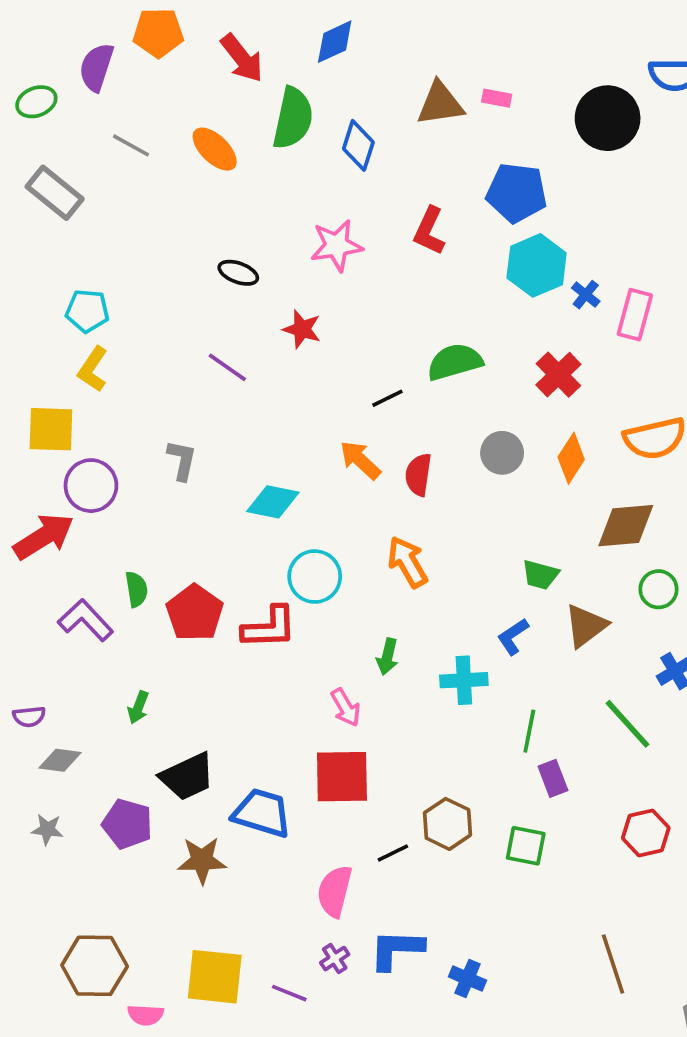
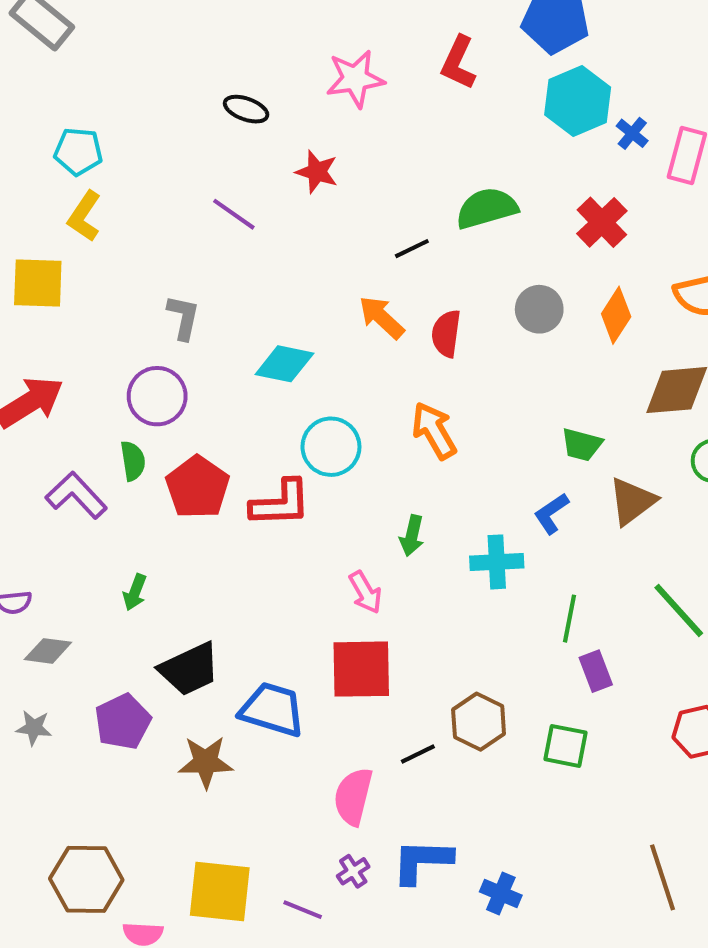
purple circle: (91, 486) -> (157, 396), moved
purple pentagon: (127, 824) -> (123, 722), turned 30

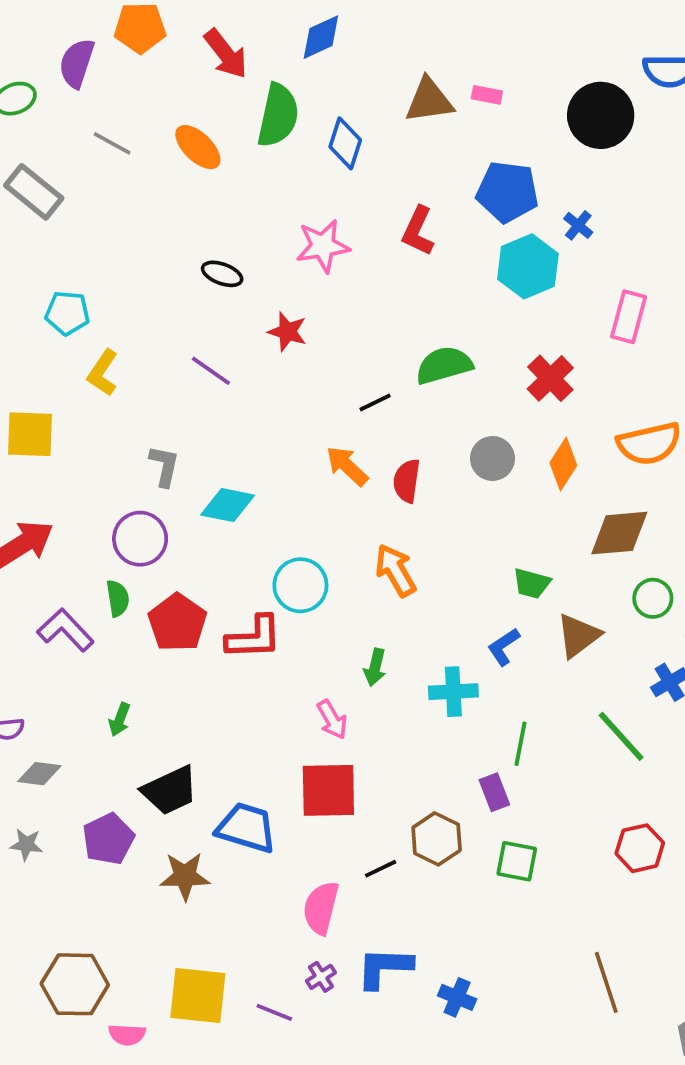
blue cross: (632, 133) -> (578, 225), moved
yellow L-shape: (84, 216) -> (103, 373), moved
cyan diamond: (284, 364) -> (228, 505), moved
purple rectangle: (596, 671) -> (494, 792), moved

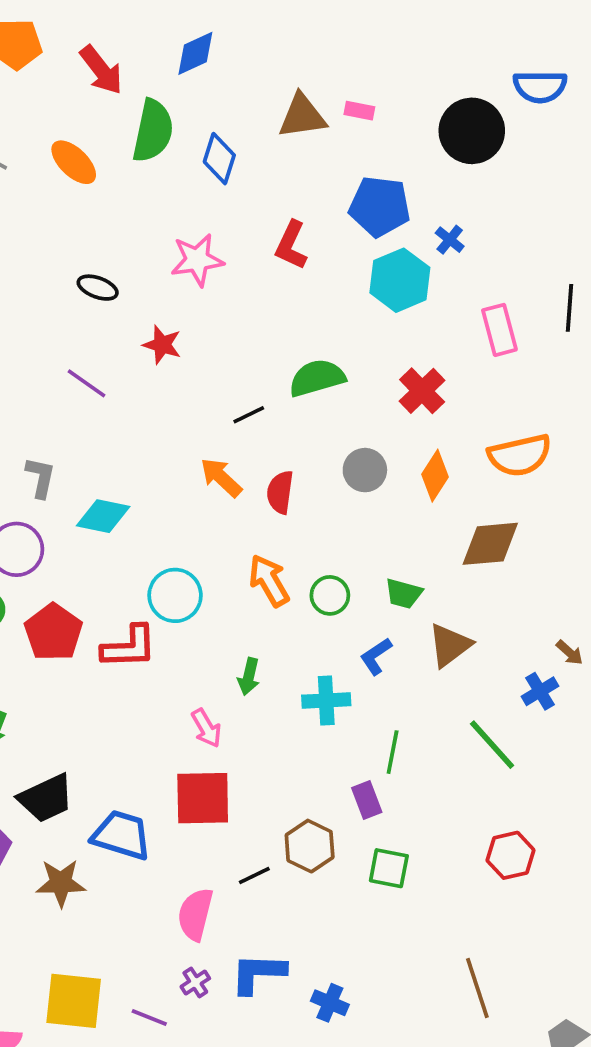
pink rectangle: (629, 317) -> (499, 330), turned -30
green circle: (653, 598) -> (330, 595), moved

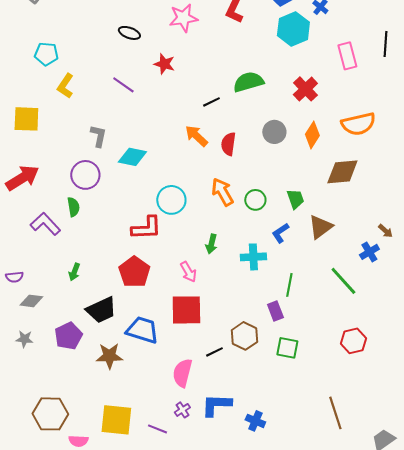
green trapezoid: (404, 594) -> (295, 199), turned -125
red pentagon: (53, 632) -> (134, 272), moved

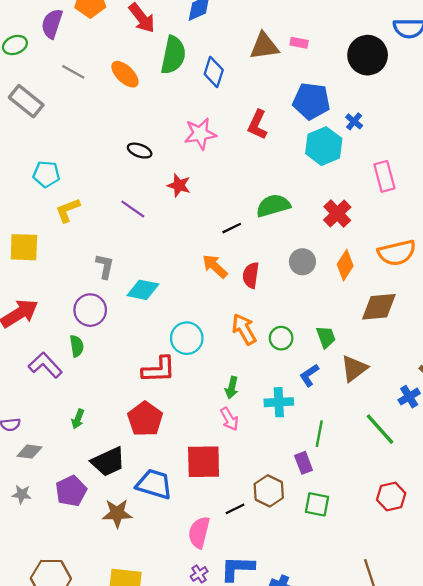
yellow L-shape: (65, 86) -> (68, 210), turned 35
pink arrow: (188, 272) -> (229, 419), moved

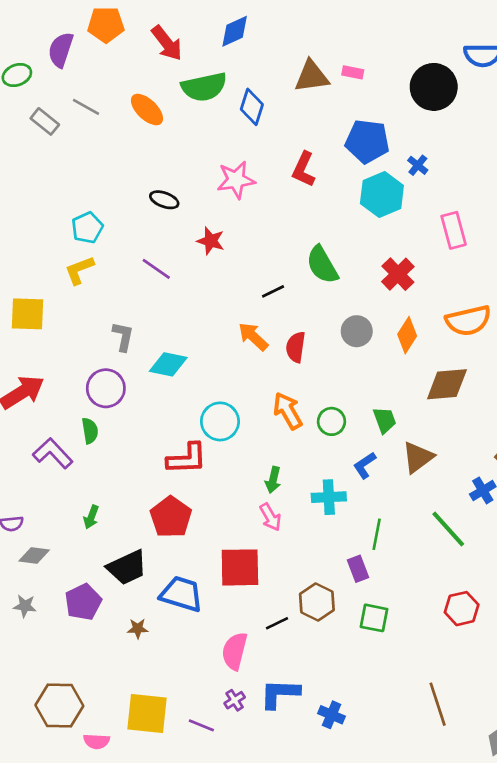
green semicircle: (173, 55) -> (204, 87), turned 66
gray rectangle: (26, 101) -> (45, 121), moved, size x0.7
cyan pentagon: (46, 174) -> (87, 228), moved, turned -30
green semicircle: (273, 206) -> (322, 265), turned -104
brown star: (117, 513) -> (138, 629), size x0.6

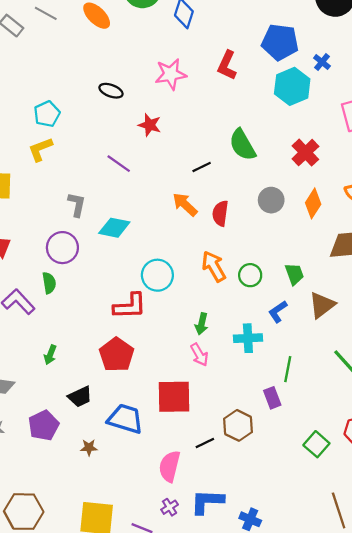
purple line: (156, 269) -> (119, 164), moved
black trapezoid: (127, 567) -> (80, 397), size x0.7
green square: (374, 618) -> (316, 444), moved, turned 30

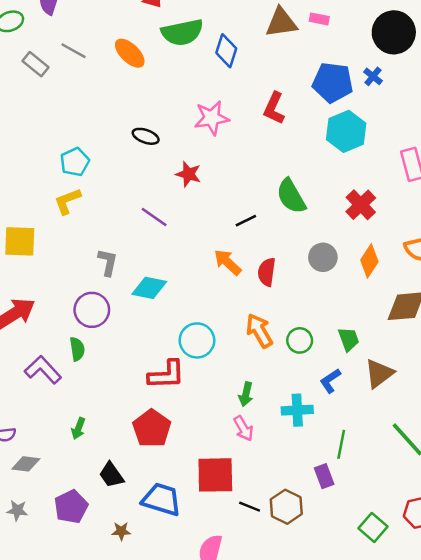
blue cross: (322, 62) -> (373, 76), moved
black trapezoid: (80, 397) -> (111, 475), turned 80
black line: (205, 443) -> (250, 507), moved, turned 48

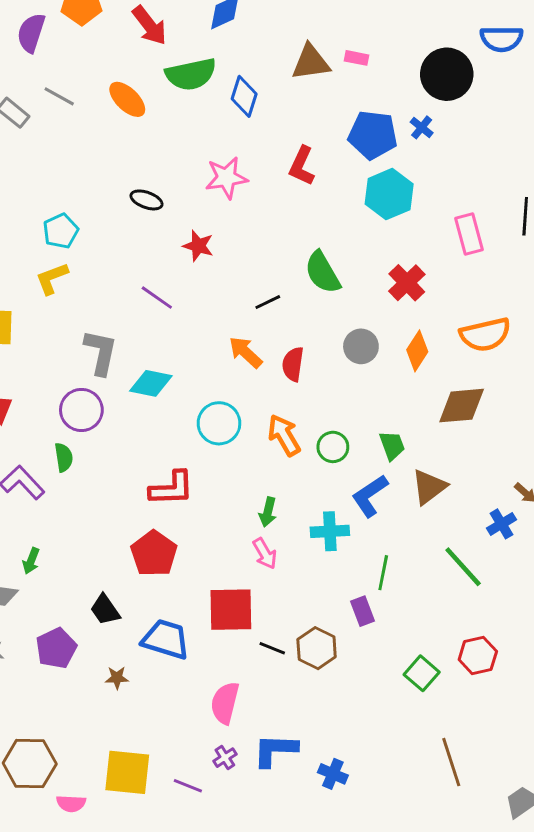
gray L-shape: (108, 262) -> (101, 352), size x1.4
cyan circle: (197, 340) -> (219, 423), moved
blue L-shape: (330, 381) -> (370, 496), size x1.4
green arrow: (78, 428) -> (31, 561), moved

